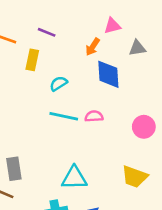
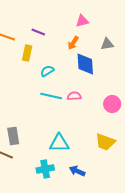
pink triangle: (112, 26) -> (82, 21), moved

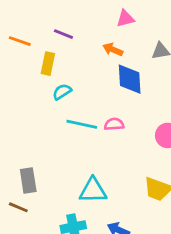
orange arrow: (73, 43) -> (113, 50), turned 80
cyan semicircle: (47, 71) -> (62, 92), moved

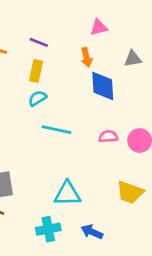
orange arrow: (113, 50) -> (86, 57), turned -126
yellow rectangle: (48, 64) -> (36, 71), moved
pink semicircle: (114, 124) -> (108, 136), moved

